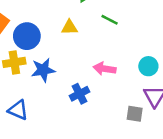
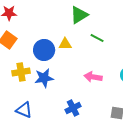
blue circle: (27, 36) -> (44, 50), moved
blue cross: (79, 94) -> (73, 108), moved

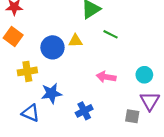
blue star: (44, 78) -> (51, 93), moved

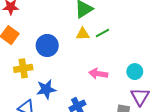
green line: (110, 34) -> (102, 33), turned -56
yellow triangle: (75, 41) -> (83, 34), moved

